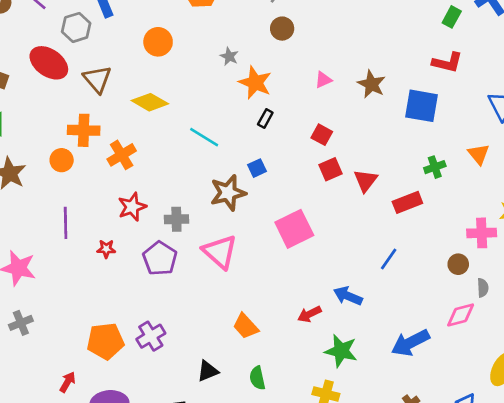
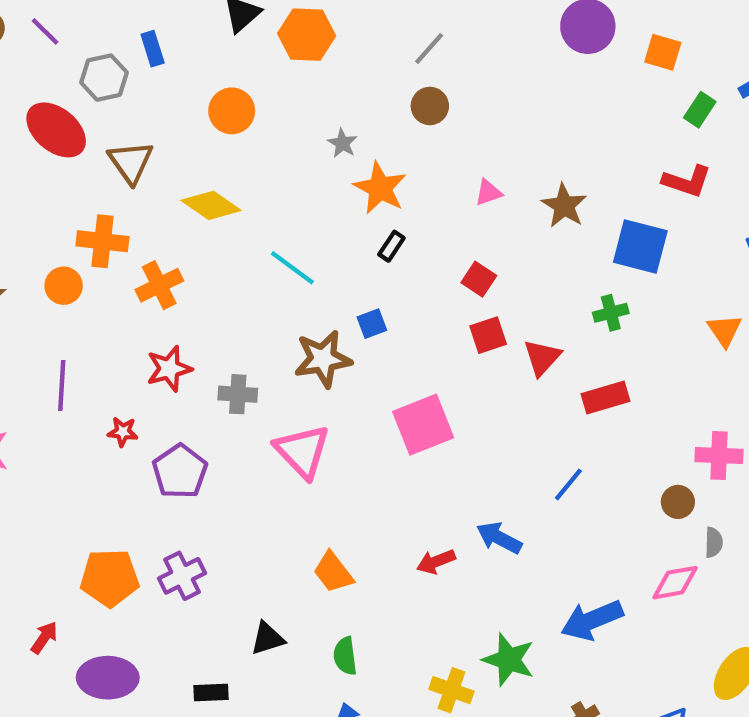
green cross: (435, 167) -> (611, 313), moved
purple pentagon: (160, 258) -> (180, 471), moved
green star: (341, 351) -> (509, 660), moved

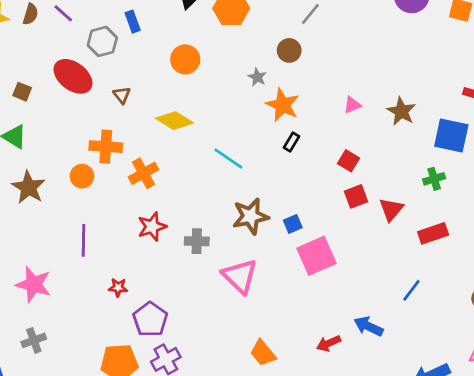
brown circle: (430, 106) -> (289, 50), moved
brown triangle: (131, 162) -> (122, 95), size x0.6
blue square: (372, 324) -> (293, 224), moved
red star: (123, 432) -> (118, 287), moved
purple pentagon: (180, 471) -> (150, 319), moved

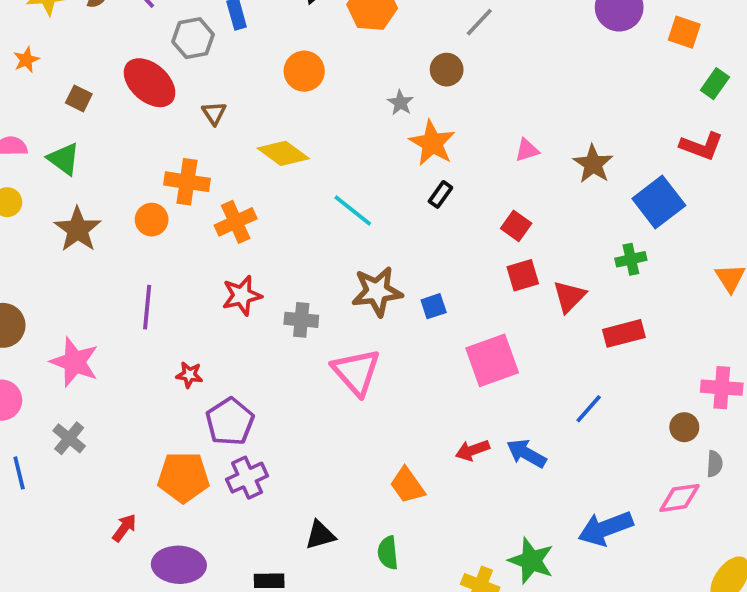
blue square: (451, 135) -> (659, 202), turned 36
pink square: (317, 256) -> (492, 360), moved
gray cross: (34, 340) -> (69, 438), turned -35
red arrow: (329, 343) -> (472, 450), moved
orange trapezoid: (263, 353) -> (407, 485), moved

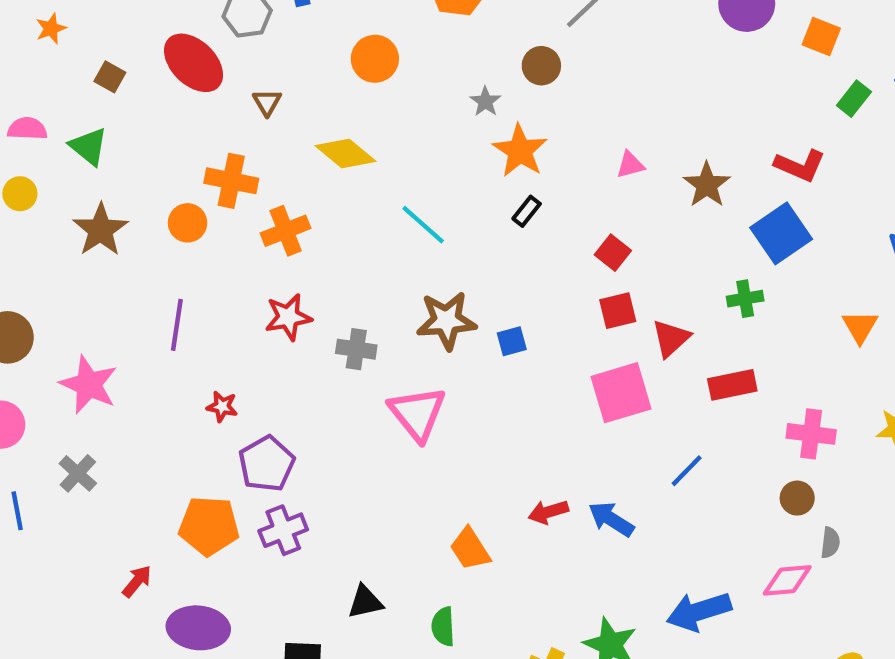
red L-shape: (702, 146) -> (800, 166), moved
pink square: (492, 360) -> (621, 393), moved
pink cross: (722, 388) -> (811, 434), moved

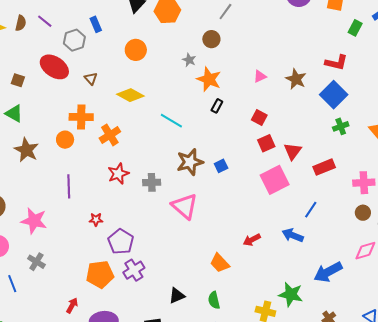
green cross: (745, 299) -> (341, 126), moved
blue arrow: (611, 519) -> (293, 235), moved

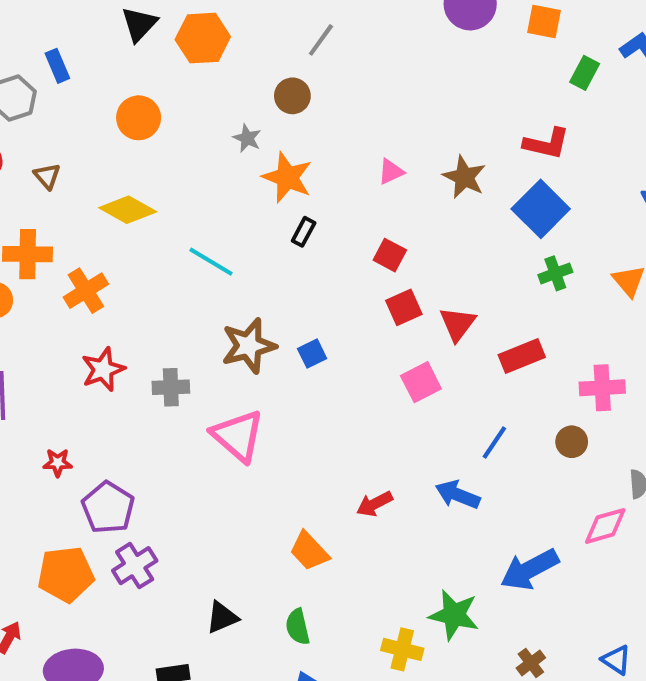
pink square: (275, 180) -> (421, 382), size x0.7
brown circle: (363, 213) -> (572, 442), moved

